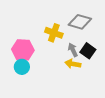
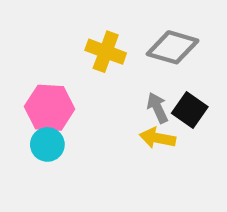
yellow cross: (54, 33) -> (106, 52), moved

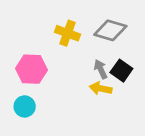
cyan circle: (47, 144) -> (25, 106), moved

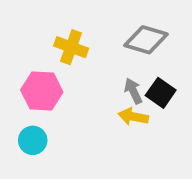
yellow cross: (67, 33) -> (71, 47), moved

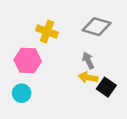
black square: (161, 93) -> (106, 87), moved

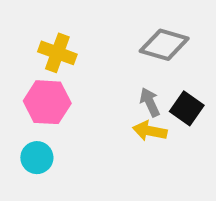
yellow cross: (47, 31) -> (57, 53), moved
black square: (106, 87) -> (187, 108), moved

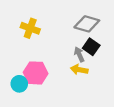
pink hexagon: (47, 102) -> (36, 73), moved
black square: (187, 108) -> (91, 47), moved

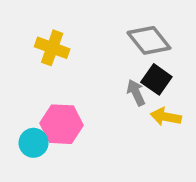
gray diamond: (87, 24) -> (149, 40), turned 35
yellow arrow: (79, 70) -> (166, 117), moved

